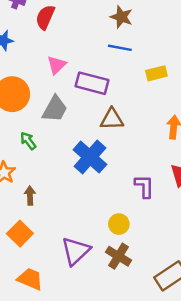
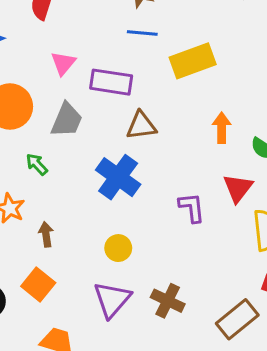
yellow rectangle: (156, 73) -> (193, 61), size x1.6
yellow circle: (119, 224) -> (118, 248), moved

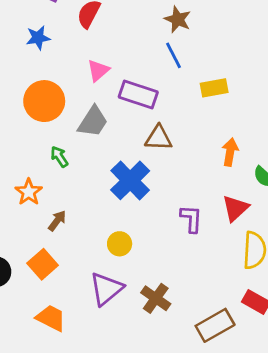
blue line: (142, 33) -> (173, 55), turned 48
yellow rectangle: (193, 61) -> (214, 88), size x0.7
brown arrow: (46, 234) -> (57, 221), turned 35

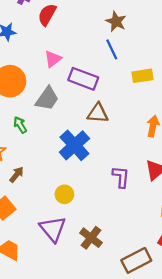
purple triangle: (106, 289) -> (53, 229), turned -32

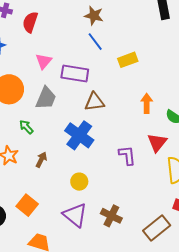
brown arrow: (17, 175) -> (41, 160), moved

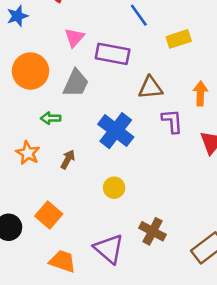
brown triangle: (94, 102) -> (150, 88), moved
green arrow: (26, 127) -> (51, 118), turned -49
purple L-shape: (127, 155) -> (172, 121), moved
purple triangle: (75, 215) -> (109, 249), moved

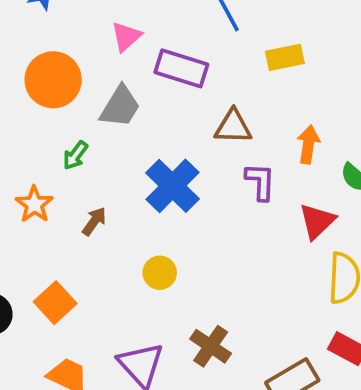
green arrow: (51, 118) -> (75, 155), turned -60

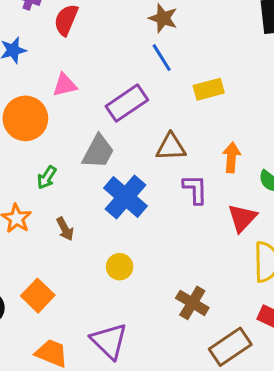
pink triangle: (126, 37) -> (65, 85), moved, turned 32
purple rectangle: (181, 68) -> (127, 103), turned -48
gray trapezoid: (120, 107) -> (98, 152), moved
brown arrow: (94, 221) -> (65, 229), turned 120
brown cross: (211, 346) -> (192, 303), moved

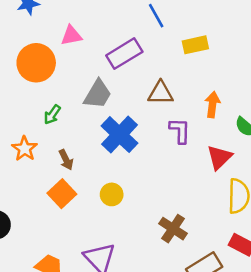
orange square: (38, 296) -> (62, 194), moved

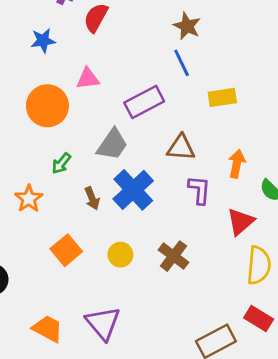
brown arrow: (66, 160) -> (92, 198), moved
brown cross: (173, 229) -> (173, 256), moved

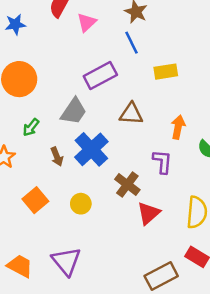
pink triangle: (88, 79) -> (87, 22), moved, turned -36
purple L-shape: (199, 190) -> (162, 162), moved
red triangle: (240, 222) -> (149, 213), moved
brown cross: (173, 256) -> (127, 184), moved

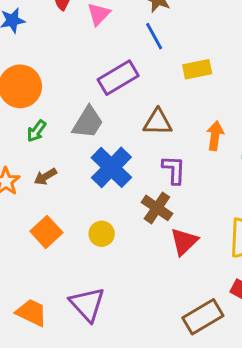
green arrow: (31, 127) -> (36, 131), moved
brown arrow: (57, 157) -> (45, 177), moved, turned 84
purple L-shape: (162, 162) -> (174, 170), moved

